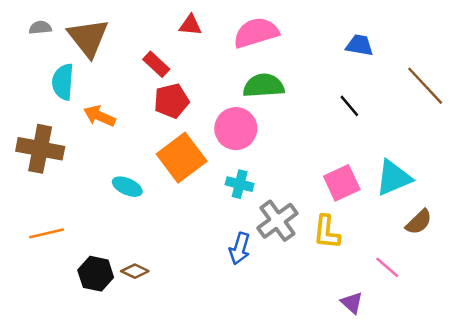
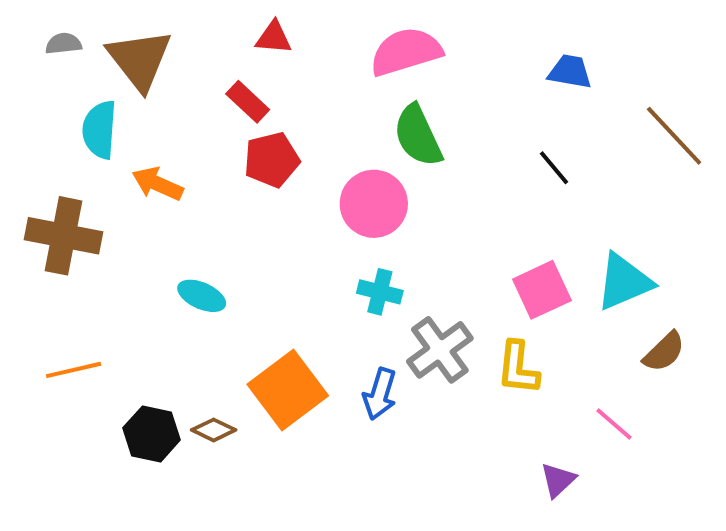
red triangle: (190, 25) -> (274, 38), moved
green semicircle: (264, 86) -> (418, 136), turned -111
orange square: (182, 158) -> (288, 390), moved
purple triangle: (352, 303) -> (558, 480), turned 35

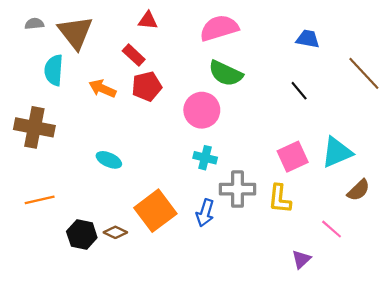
green semicircle: (418, 136) -> (226, 73), turned -40
orange arrow: (158, 184) -> (102, 89), moved
gray cross: (440, 350) -> (237, 189), turned 36

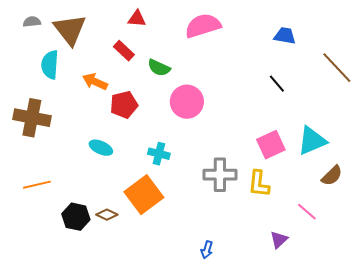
green semicircle: (226, 73) -> (159, 68), moved, size x0.7
red pentagon: (147, 86) -> (124, 105), moved
cyan cross: (205, 158) -> (159, 154), moved
blue arrow: (205, 213) -> (207, 250), moved, size x0.7

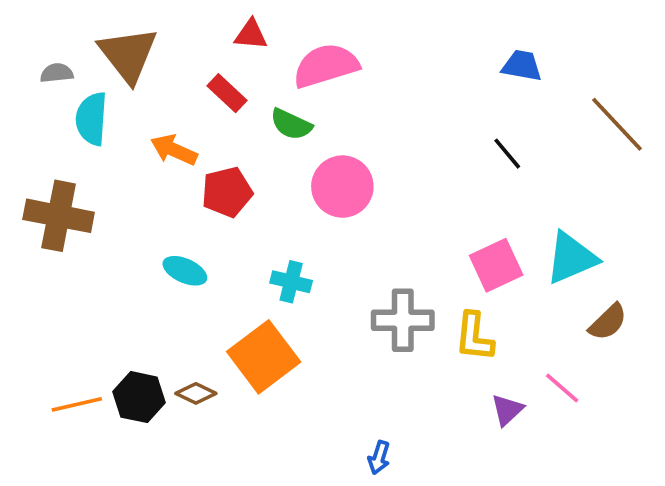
gray semicircle: (32, 22) -> (57, 73), moved
pink semicircle: (203, 26) -> (326, 66), moved
orange line: (37, 185) -> (77, 404), moved
purple triangle: (279, 240) -> (507, 410), moved

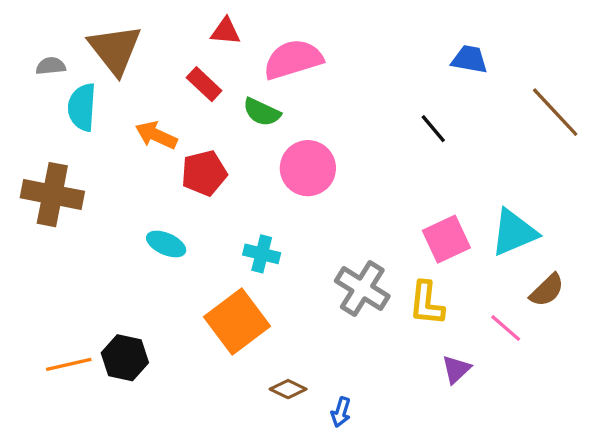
black line: (507, 154) -> (433, 129), moved
gray cross: (403, 320) -> (362, 289), turned 32
pink line: (562, 388) -> (506, 328), moved
brown diamond: (196, 393) -> (288, 389), moved

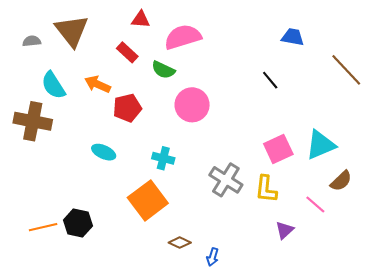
cyan semicircle: (82, 107) -> (53, 85), moved, turned -36

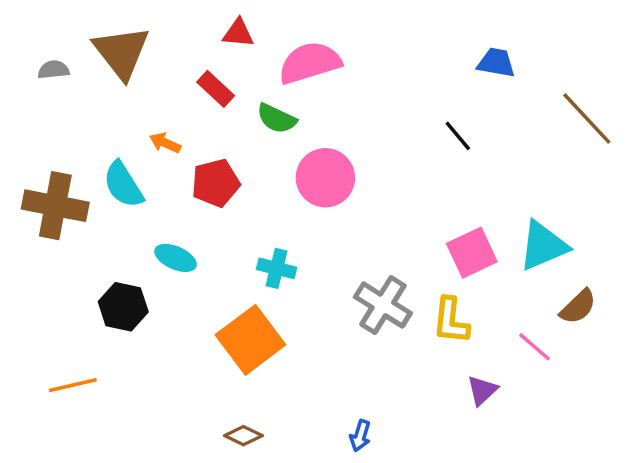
orange arrow: (97, 84) -> (165, 143), size x0.7
cyan semicircle: (53, 85) -> (123, 185), moved
black hexagon: (78, 223) -> (123, 307), moved
brown diamond: (180, 243) -> (243, 436), moved

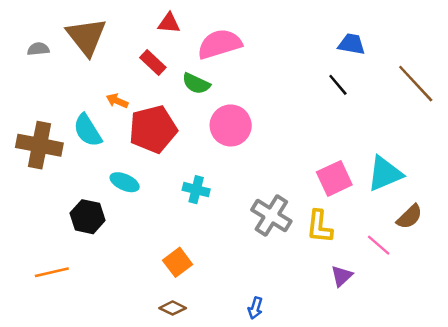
black line: (458, 136) -> (338, 85), moved
red pentagon: (216, 183) -> (153, 129), size x1.4
orange square: (250, 340) -> (178, 262), moved, size x0.6

